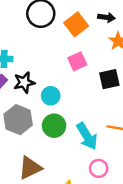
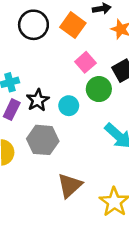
green circle: (54, 126) -> (99, 89), moved

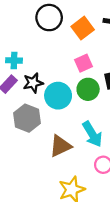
cyan circle: (69, 106) -> (58, 96), size x1.5
brown triangle: (70, 185) -> (60, 146), moved

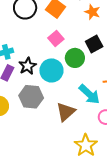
pink square: (84, 63) -> (56, 39), moved

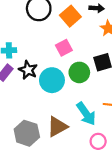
black star: (28, 66) -> (28, 70), turned -30
gray hexagon: (31, 97) -> (27, 133), moved

